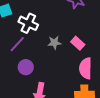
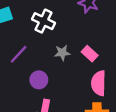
white cross: (28, 23) -> (44, 21), moved
purple circle: (26, 67) -> (39, 80), moved

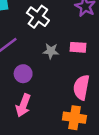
pink rectangle: (90, 54) -> (78, 47), moved, turned -49

